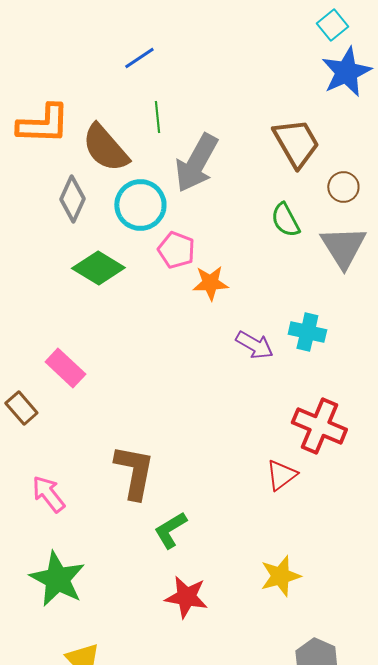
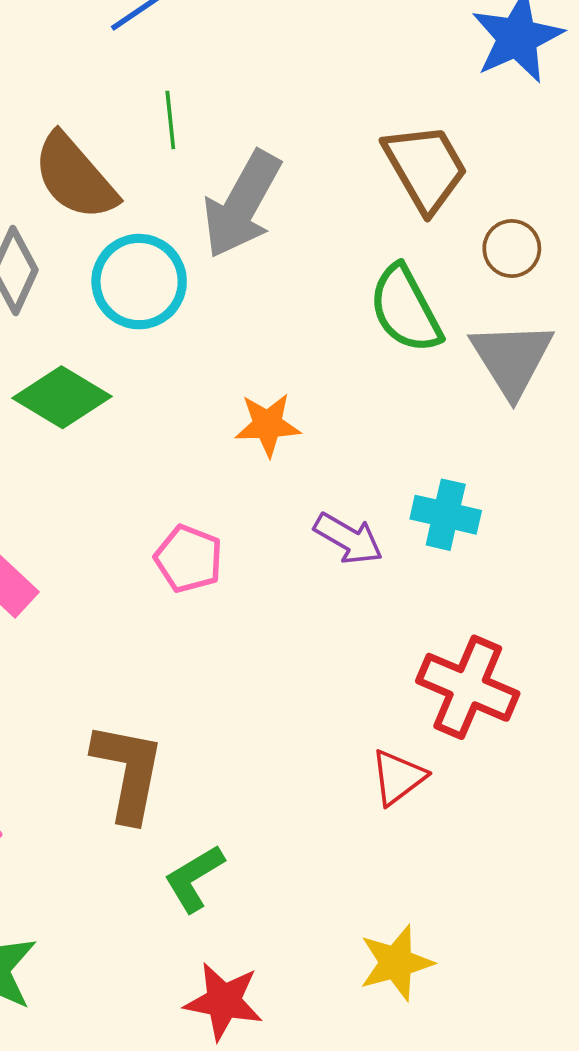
green semicircle: (285, 220) -> (405, 309), size x1.4
pink pentagon: (176, 250) -> (189, 559), moved

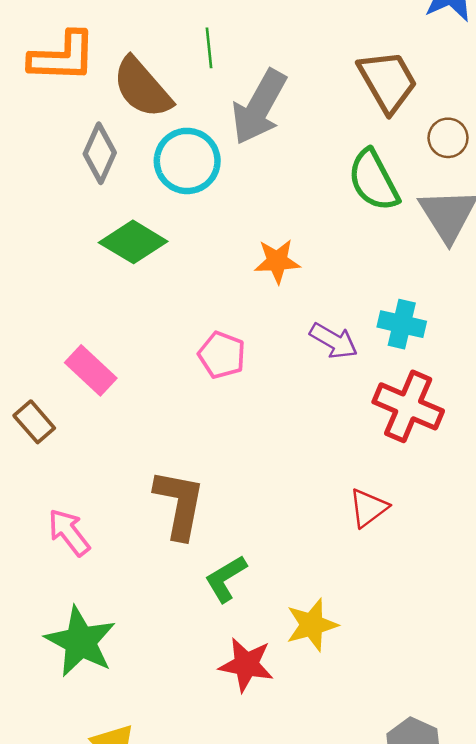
red cross: (468, 687) -> (408, 406), moved
yellow star: (396, 963) -> (312, 625), moved

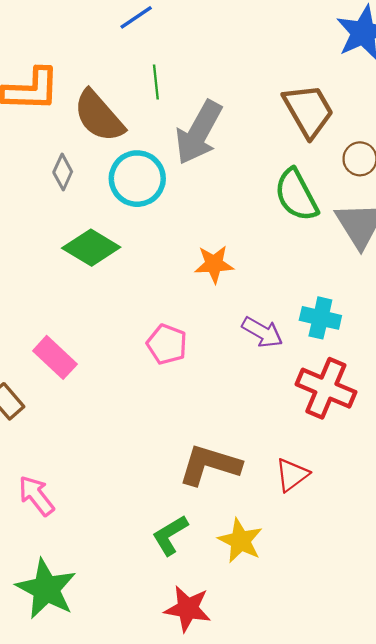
gray diamond: (100, 153) -> (63, 172), size x0.7
brown L-shape: (179, 504) -> (210, 465), moved, turned -84
yellow star: (312, 625) -> (240, 541), moved, turned -30

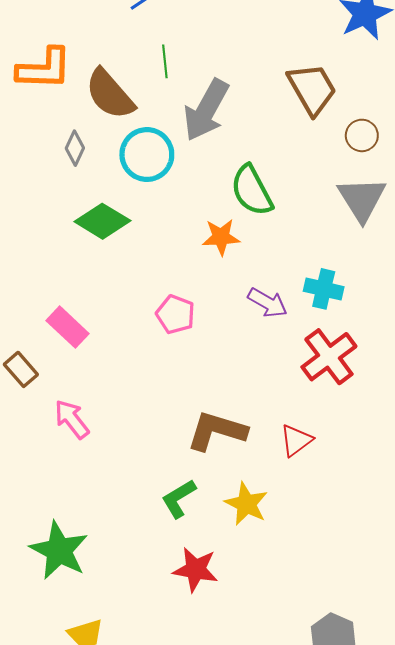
green semicircle: (296, 195) -> (252, 191), moved
red cross: (326, 388) -> (329, 357), turned 30
pink arrow: (36, 496) -> (72, 419), moved

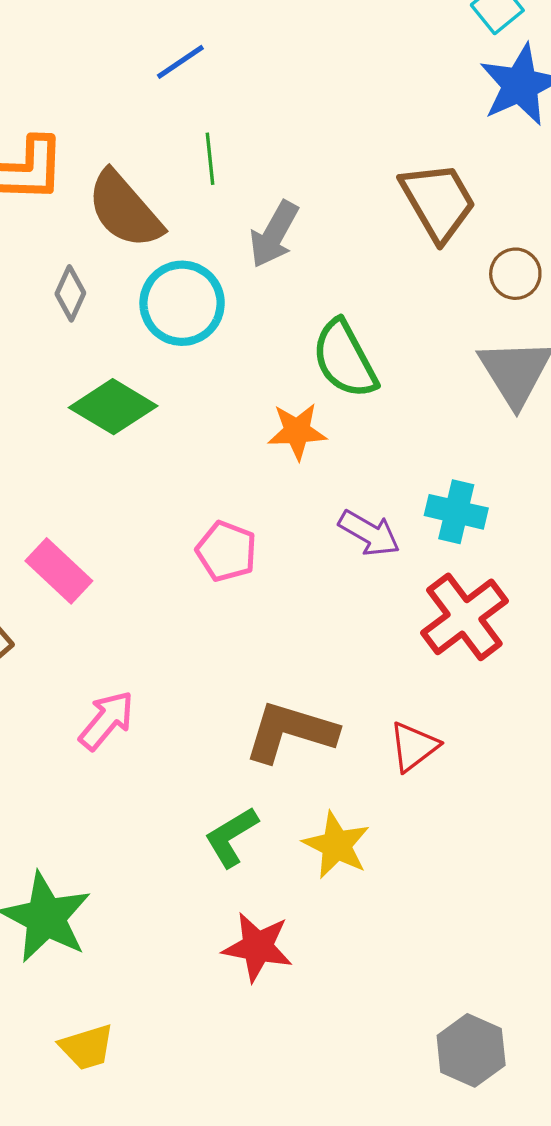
gray arrow: (206, 110) -> (274, 234), size x0.7
pink arrow: (72, 419) -> (107, 720), moved, turned 78

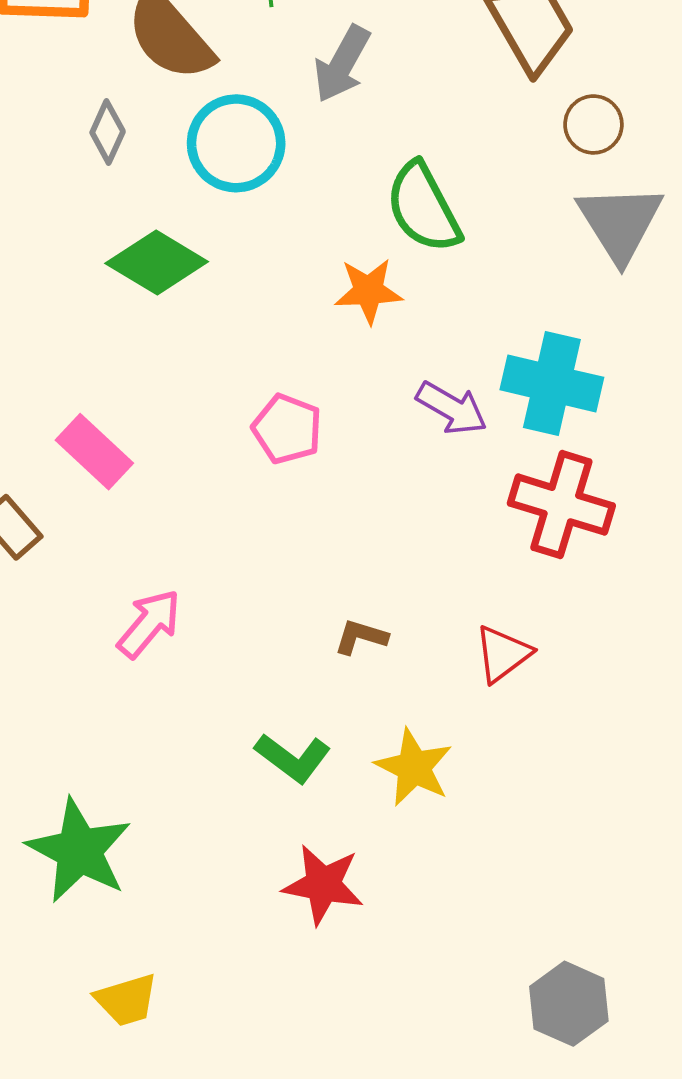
brown circle: (515, 274) -> (593, 124), moved
cyan cross: (456, 512) -> (552, 384), size x1.4
red cross: (464, 617) -> (561, 505), turned -36
brown L-shape: (290, 732) -> (361, 637), size x0.5
green L-shape: (231, 837) -> (293, 758), turned -112

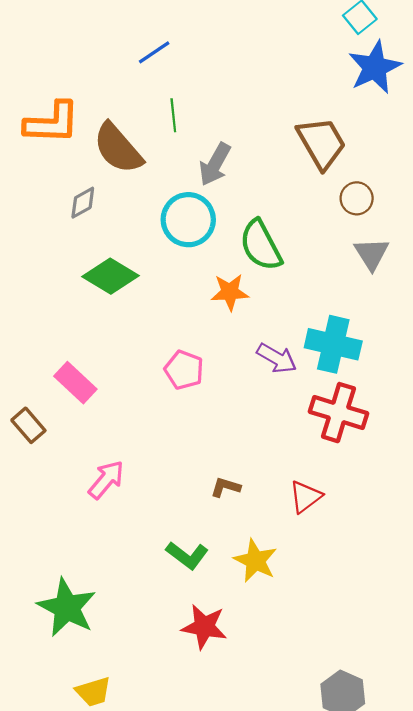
gray diamond: (108, 132) -> (83, 203), turned 36
cyan circle: (236, 143) -> (188, 220), moved
gray triangle: (620, 223) -> (372, 254), size x0.7

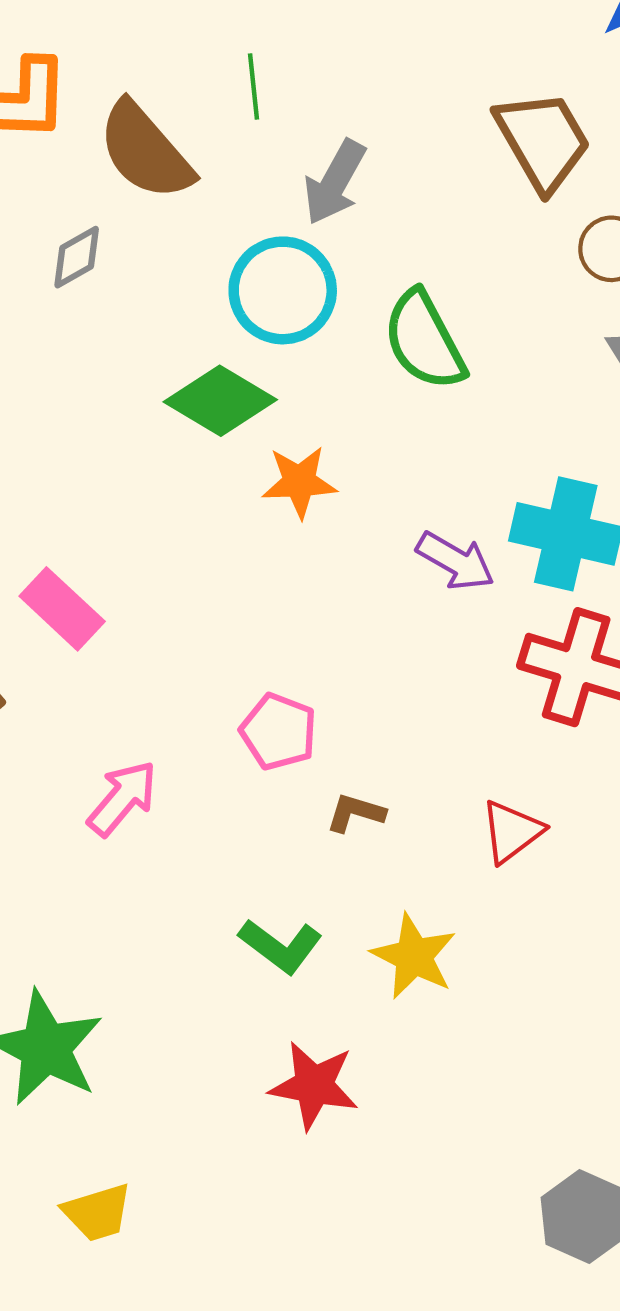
green diamond: (110, 276) -> (220, 401), moved
orange star: (230, 292) -> (299, 482), moved
pink pentagon: (184, 370) -> (279, 732), moved

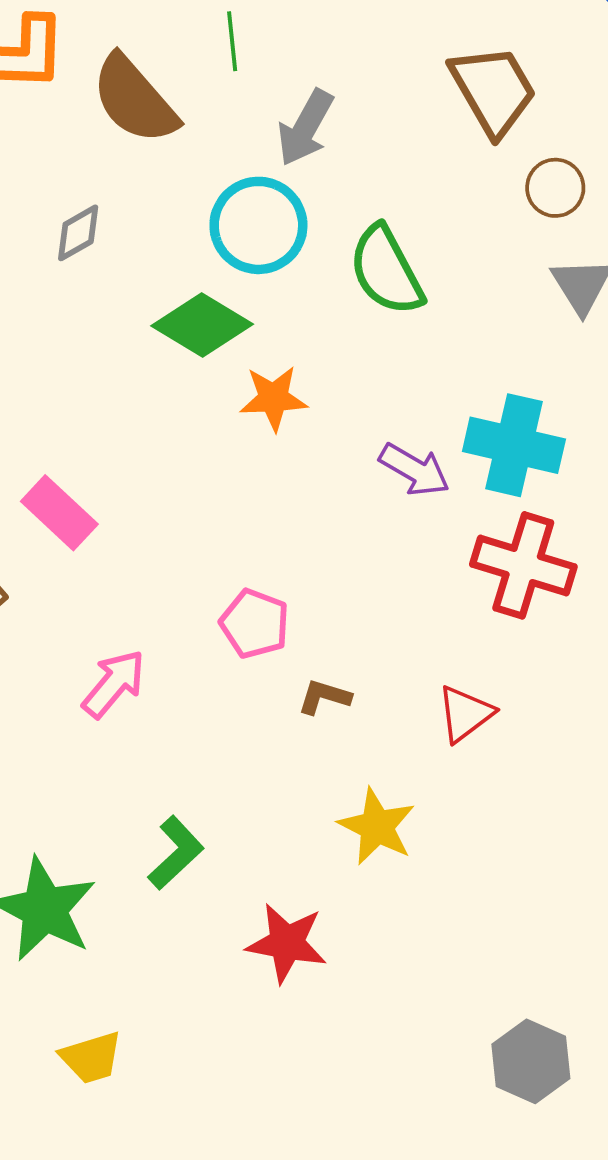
gray diamond: (77, 257) -> (78, 233), moved
green L-shape: (281, 946) -> (176, 853), moved, turned -80

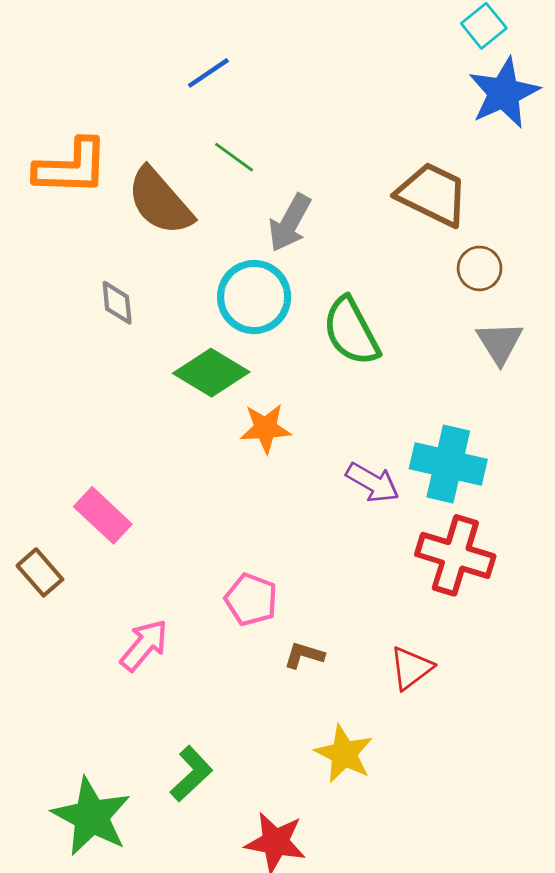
green line: (232, 41) -> (234, 157), turned -48
brown trapezoid: (493, 90) -> (432, 194), turned -34
gray diamond: (78, 233) -> (117, 303), turned -66

